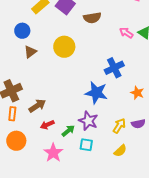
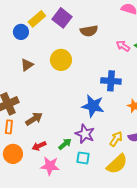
blue circle: (22, 31) -> (21, 32), moved
blue cross: (114, 68) -> (111, 81), turned 30
red arrow: (47, 125) -> (39, 146), moved
yellow semicircle: (120, 151) -> (117, 164), size x1.6
pink star: (53, 153) -> (50, 166), turned -30

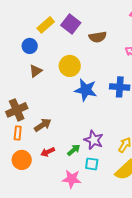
blue circle: (21, 32) -> (30, 46), moved
blue star: (93, 106) -> (86, 90), moved
pink star: (50, 166) -> (72, 179), moved

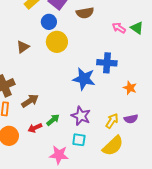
blue circle: (30, 46) -> (49, 22), moved
blue star: (86, 90) -> (84, 79), moved
green arrow: (74, 150) -> (53, 120), moved

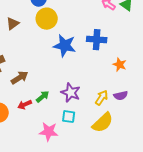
blue star: (84, 79) -> (65, 46), moved

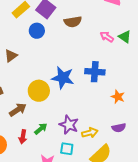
yellow circle: (47, 19) -> (39, 91), moved
yellow arrow: (102, 98) -> (90, 133), moved, turned 42
red arrow: (25, 105) -> (23, 137), turned -56

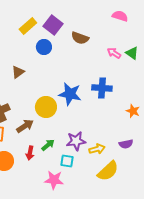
brown semicircle: (73, 22) -> (80, 38), turned 30
orange star: (118, 97) -> (133, 111), moved
purple star: (69, 125) -> (76, 141), turned -30
cyan square: (67, 149) -> (67, 161), moved

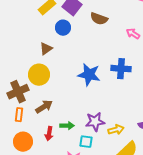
brown triangle: (18, 72) -> (46, 49), moved
yellow circle: (46, 107) -> (39, 75), moved
green arrow: (48, 145) -> (67, 126), turned 40

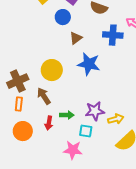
brown triangle: (46, 49) -> (76, 38), moved
blue cross: (121, 69) -> (113, 35), moved
yellow circle: (39, 75) -> (52, 70), moved
brown arrow: (44, 107) -> (44, 96), turned -90

